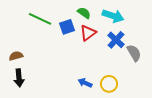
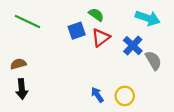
cyan arrow: (113, 16) -> (148, 18), moved
green line: (40, 19) -> (27, 22), moved
blue arrow: (85, 83) -> (97, 95), turned 32

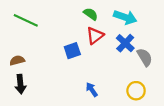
cyan arrow: (148, 18) -> (125, 17), moved
blue square: (77, 31) -> (72, 51), moved
yellow circle: (125, 96) -> (136, 91), moved

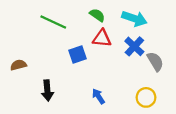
green line: (26, 20) -> (53, 22), moved
red triangle: (95, 36) -> (102, 38), turned 42
black arrow: (20, 84) -> (47, 90), moved

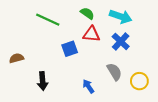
gray semicircle: (155, 61) -> (114, 72), moved
yellow circle: (146, 97) -> (139, 81), moved

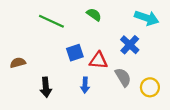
cyan arrow: (121, 16) -> (147, 18), moved
red triangle: (91, 34) -> (98, 60), moved
blue arrow: (88, 86) -> (85, 85), moved, turned -144

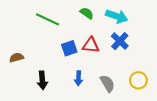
cyan arrow: (147, 18) -> (117, 16), moved
red triangle: (98, 60) -> (91, 45), moved
gray semicircle: (123, 77) -> (107, 83), moved

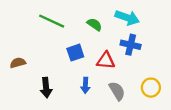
green semicircle: (87, 13) -> (95, 24), moved
blue cross: (120, 41) -> (131, 45), turned -30
red triangle: (91, 45) -> (106, 60), moved

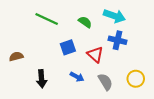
red triangle: (106, 60) -> (95, 54), turned 36
blue arrow: (85, 85) -> (77, 77), turned -64

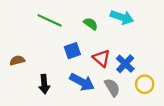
blue cross: (118, 40) -> (125, 64), moved, turned 30
blue arrow: (77, 77) -> (82, 82), size x1.6

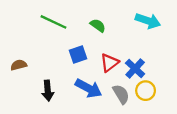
cyan arrow: (122, 17) -> (148, 21), moved
red triangle: (101, 58) -> (109, 63), turned 42
yellow circle: (145, 84) -> (146, 91), moved

